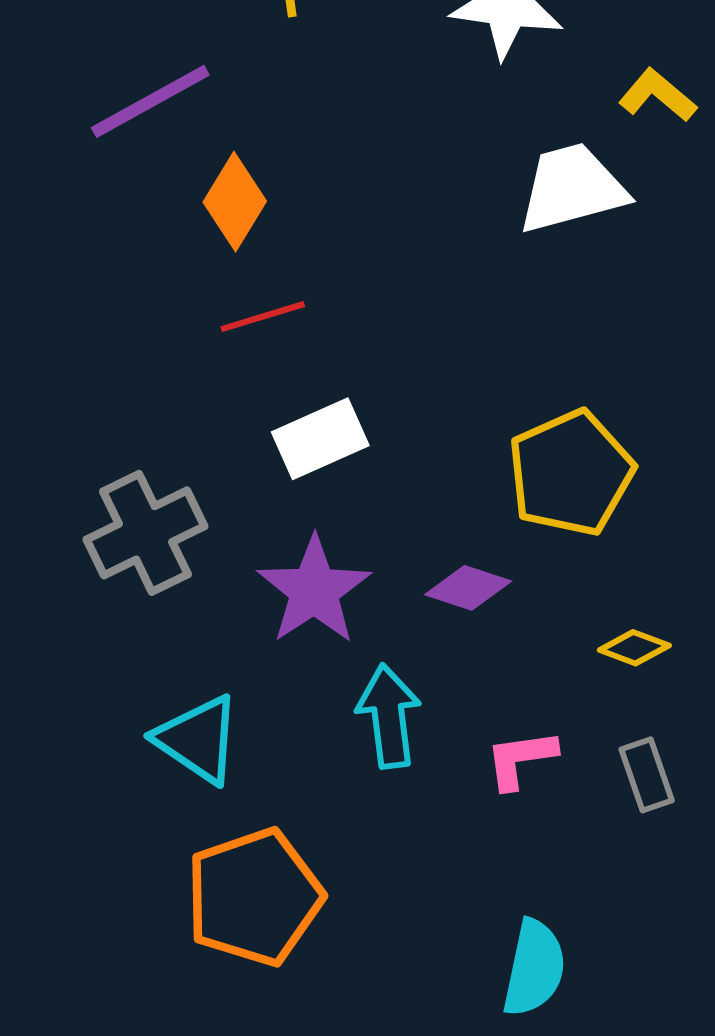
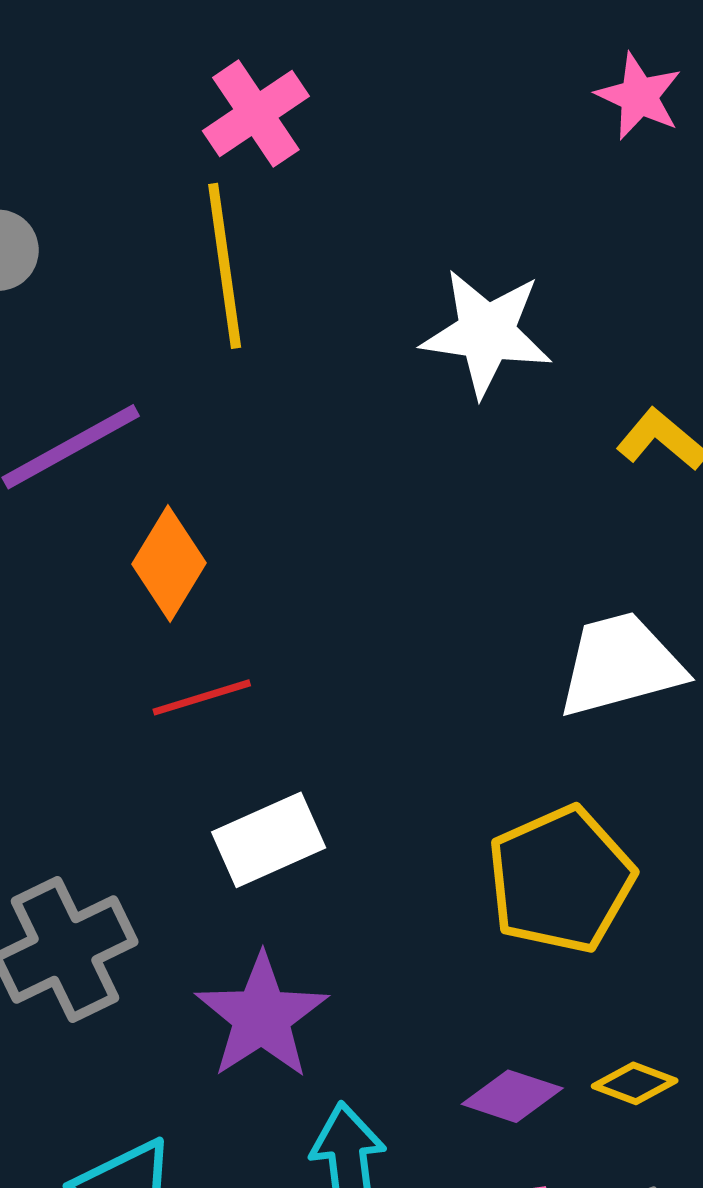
white trapezoid: (572, 188) -> (620, 665), moved
purple diamond: (468, 588) -> (512, 1096), moved

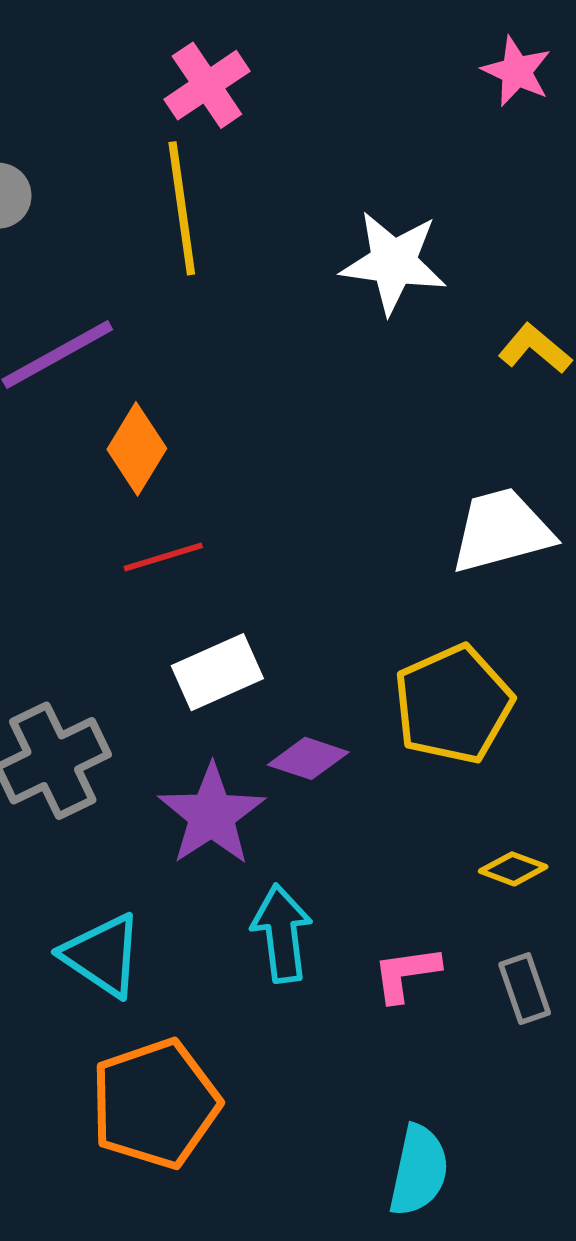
purple diamond: (512, 1096) -> (308, 758), moved

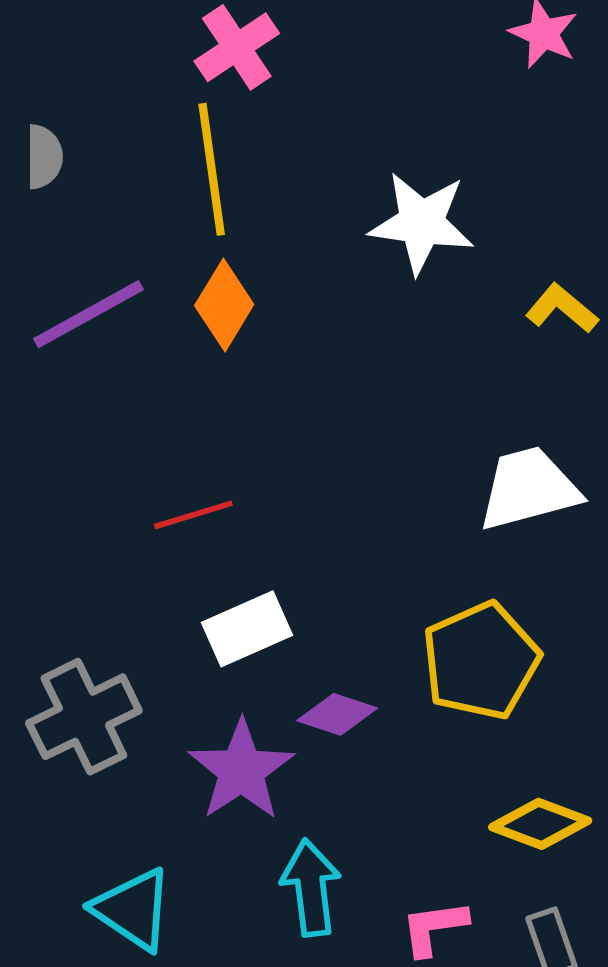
orange diamond: (137, 449) -> (224, 305), moved
yellow diamond: (513, 869) -> (540, 824), size x1.5

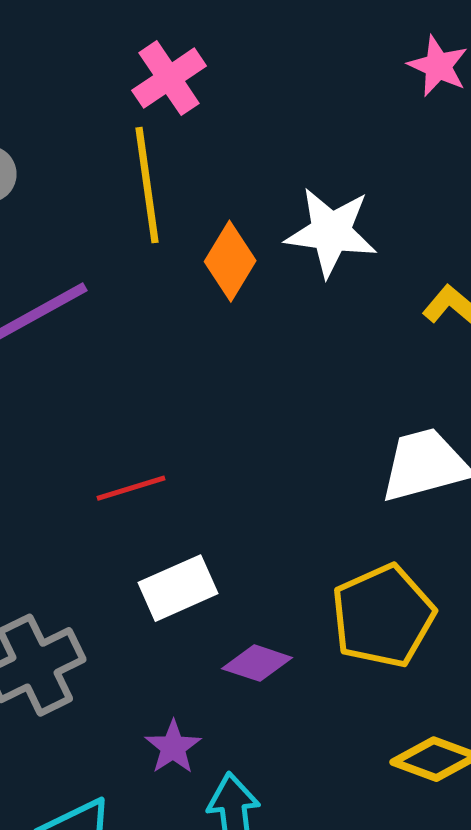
orange diamond: (224, 305) -> (230, 261), moved
purple star: (241, 770) -> (173, 747), moved, size x0.6

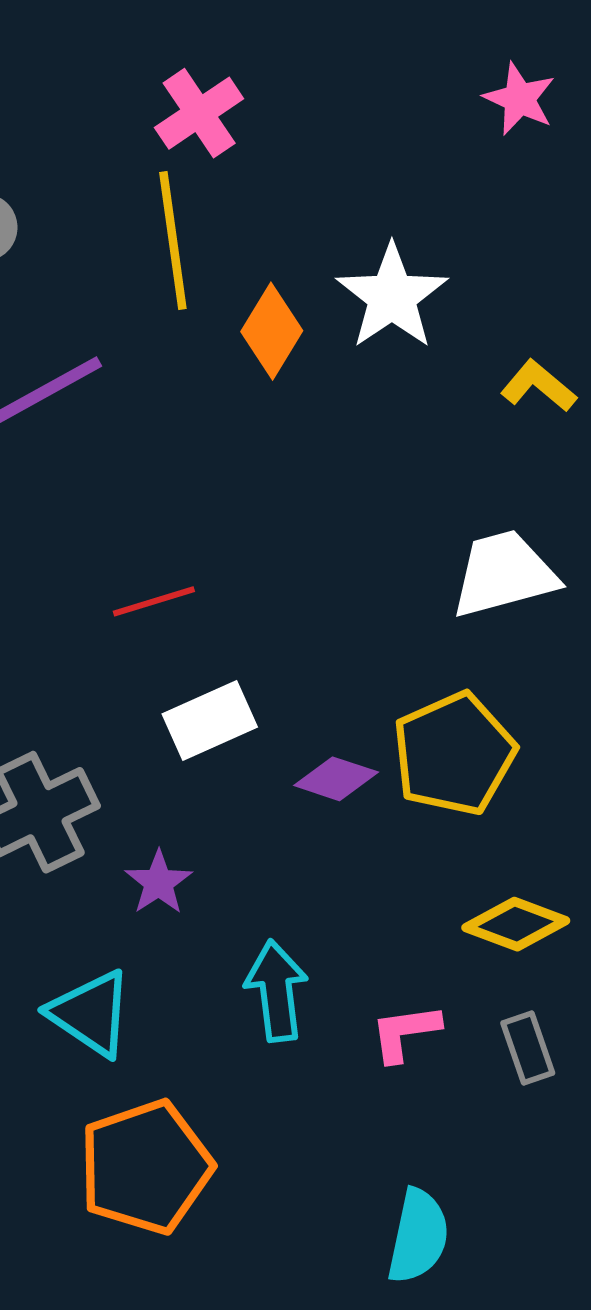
white star: (331, 232) -> (392, 297), turned 30
purple diamond: (257, 663) -> (336, 779), moved
purple star: (173, 747) -> (159, 882), moved

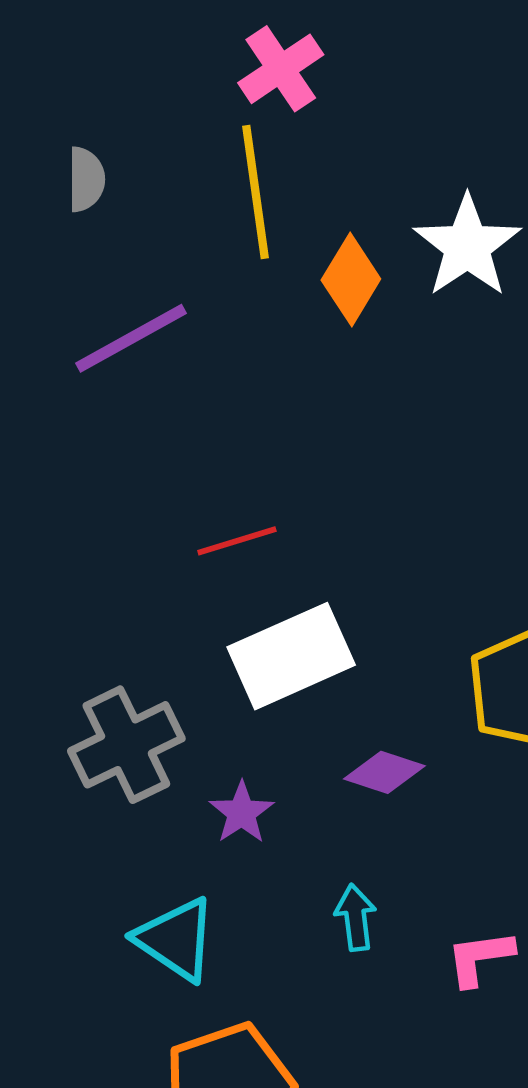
white rectangle: (210, 720) -> (291, 656), size x1.4
purple diamond: (336, 779) -> (384, 772), moved
cyan arrow: (276, 991) -> (356, 917), size x0.7

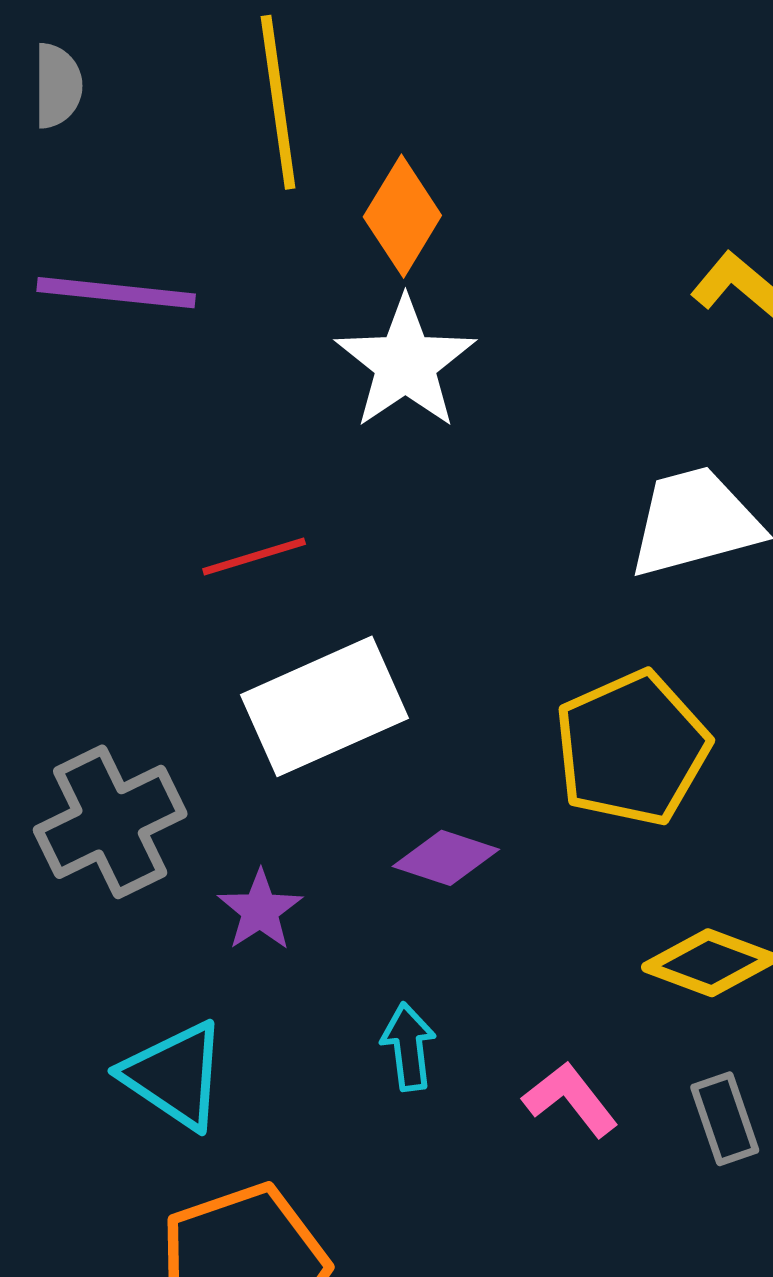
white star: (467, 246) -> (405, 363), moved
purple line: (131, 338) -> (116, 293), turned 35
pink L-shape: (480, 958) -> (570, 1099), turned 60

